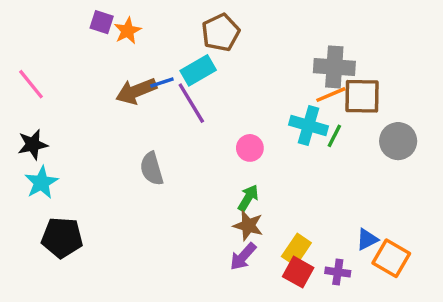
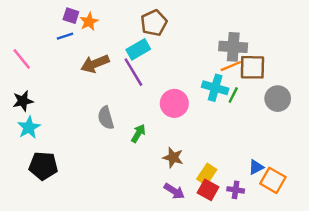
blue line: (162, 82) -> (65, 36), moved
pink circle: (250, 148) -> (174, 103), size x1.5
green arrow: (248, 198) -> (138, 133), moved
purple arrow: (243, 257) -> (174, 191), moved, turned -100

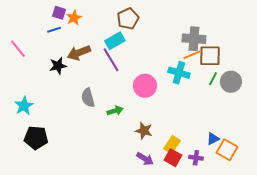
green line: (233, 95) -> (213, 79), moved
black star: (23, 101) -> (58, 66), moved
green arrow: (138, 133) -> (115, 111), turned 42

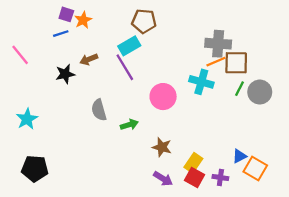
brown pentagon: (128, 19) -> (144, 21), turned 30
brown arrow: (79, 53) -> (89, 59), size x0.7
black pentagon: (36, 138) -> (35, 169), moved

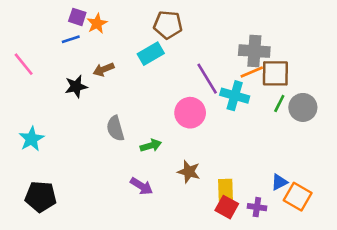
purple line: (125, 67) -> (207, 79), moved
yellow rectangle: (193, 163) -> (226, 190), turned -36
purple arrow: (163, 179) -> (142, 186), moved

